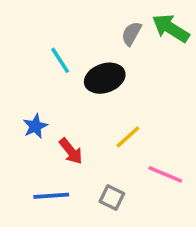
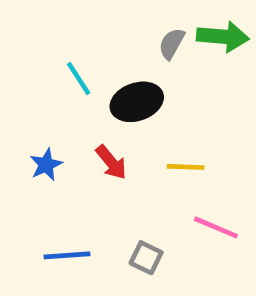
green arrow: (171, 28) -> (223, 37), turned 153
yellow line: (128, 137) -> (186, 167), moved, turned 44
red arrow: (71, 151) -> (111, 162), moved

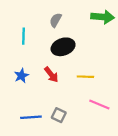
gray semicircle: (172, 44) -> (56, 20), moved
cyan line: (79, 79) -> (24, 36), moved, turned 35
gray square: (146, 258) -> (59, 115), moved

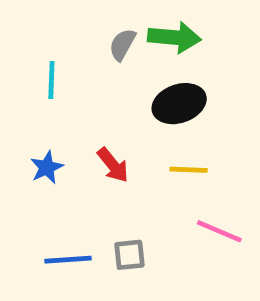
green arrow: (103, 17) -> (174, 37), moved
black ellipse: (63, 47) -> (179, 104), moved
gray square: (59, 115) -> (129, 255), turned -32

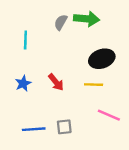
black ellipse: (179, 104) -> (102, 59), moved

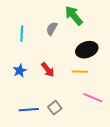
green arrow: (87, 19) -> (74, 16), turned -135
gray semicircle: (61, 22) -> (52, 29), moved
gray square: (64, 127) -> (55, 108), turned -32

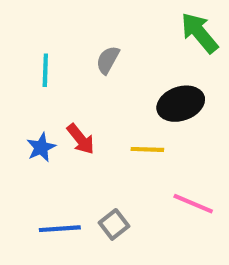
green arrow: (74, 16) -> (199, 33), moved
red arrow: (48, 70) -> (81, 139), moved
yellow line: (80, 72) -> (147, 149), moved

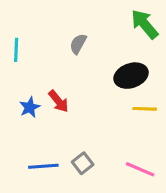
cyan line: (45, 70) -> (16, 50), moved
yellow line: (147, 149) -> (145, 109), moved
pink line: (193, 204) -> (140, 169), moved

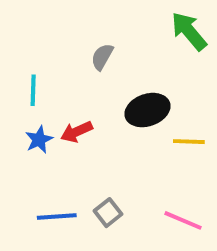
cyan line: (16, 50) -> (33, 90), moved
black ellipse: (131, 76) -> (147, 110), moved
red arrow: (58, 101) -> (76, 132), turned 105

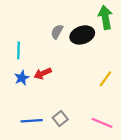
green arrow: (189, 31) -> (105, 17), turned 30
black ellipse: (147, 110) -> (82, 35), moved
yellow line: (189, 142) -> (105, 79), turned -56

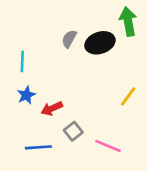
red arrow: (43, 73) -> (52, 108), moved
gray square: (60, 119) -> (73, 131), moved
pink line: (102, 123) -> (108, 146), moved

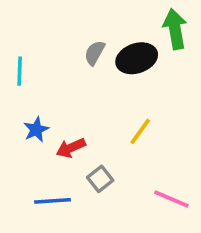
cyan line: (22, 62) -> (20, 71), moved
yellow line: (128, 96) -> (140, 131), moved
pink line: (108, 146) -> (171, 199), moved

